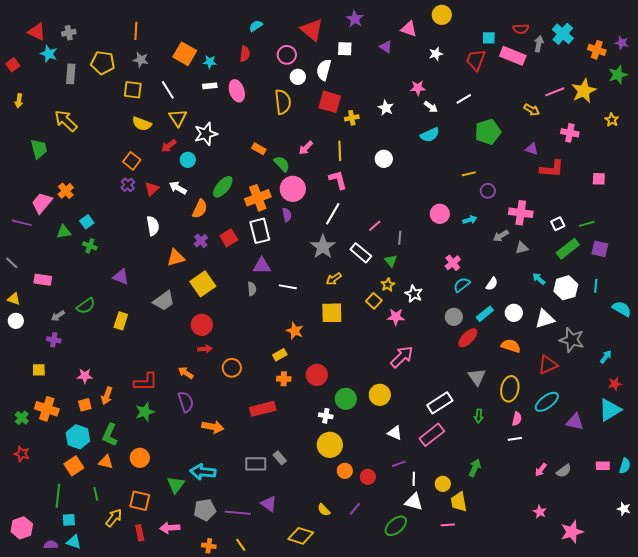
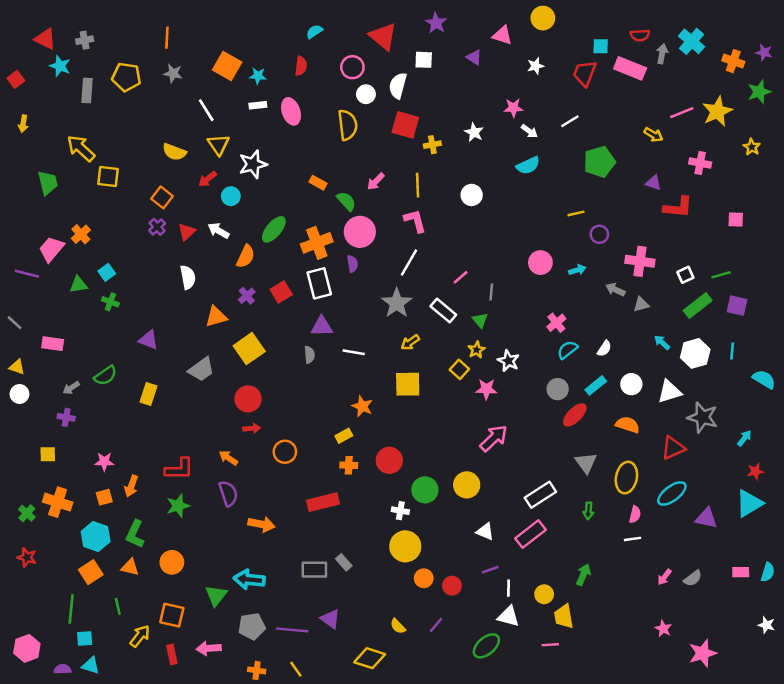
yellow square: (133, 90) -> (108, 177), moved
gray arrow: (501, 236) -> (615, 290), turned 56

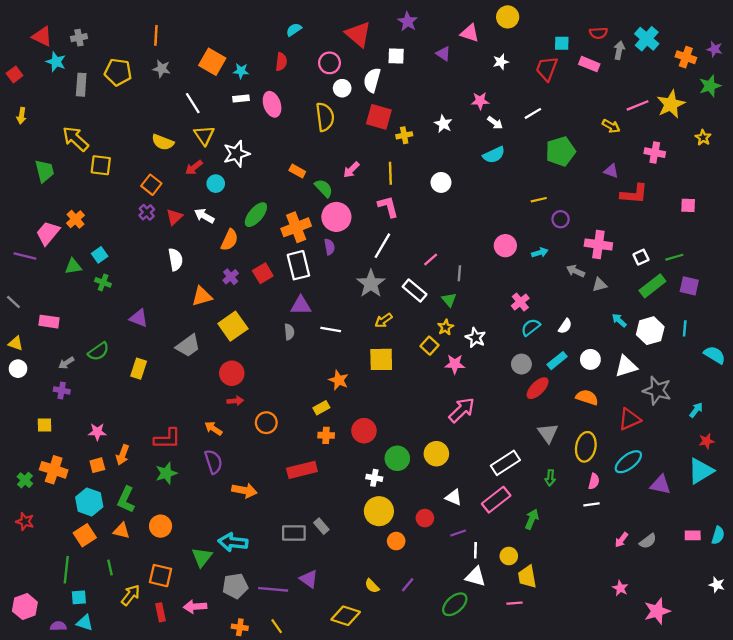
pink rectangle: (630, 68) -> (589, 64), size x0.7
green arrow: (583, 575) -> (532, 519), moved
red circle: (452, 586) -> (425, 518), moved

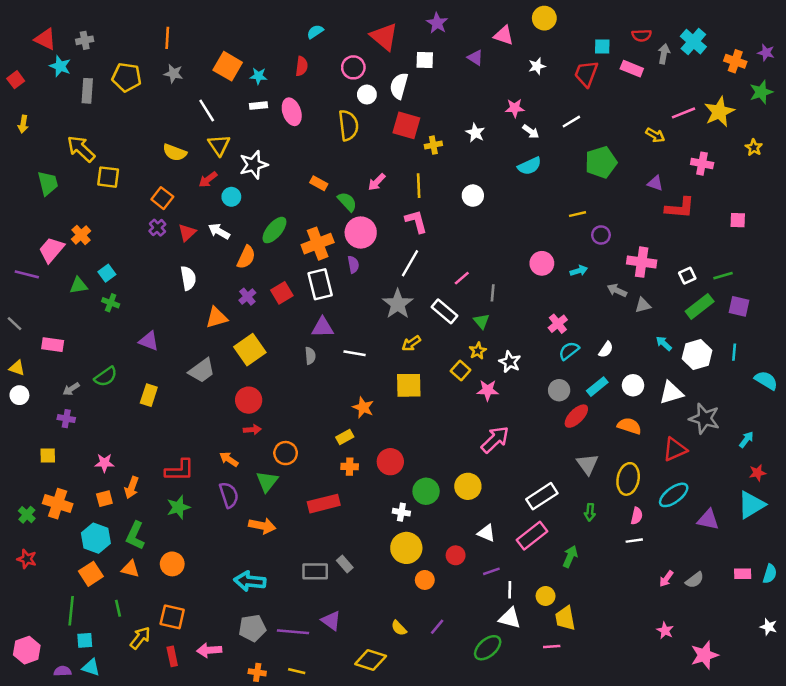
green triangle: (202, 557) -> (267, 481), moved
yellow line: (277, 626) -> (297, 671), turned -42

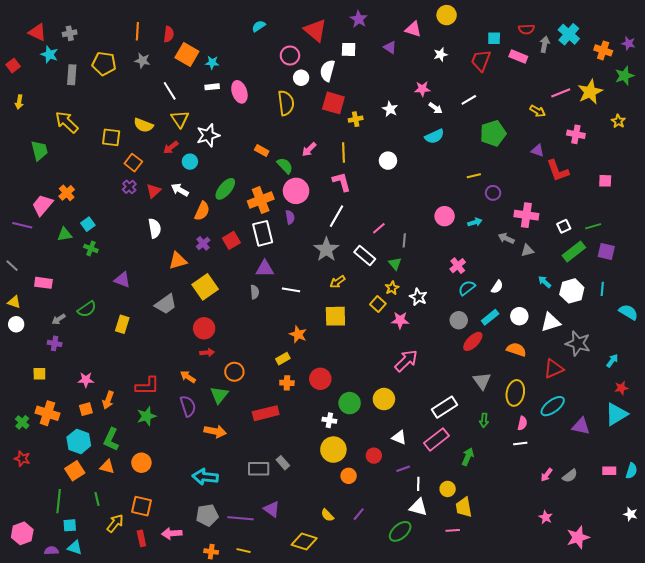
red semicircle: (302, 66) -> (169, 34), moved
yellow square: (108, 177) -> (111, 137), moved
red L-shape: (680, 208) -> (558, 171), turned 65

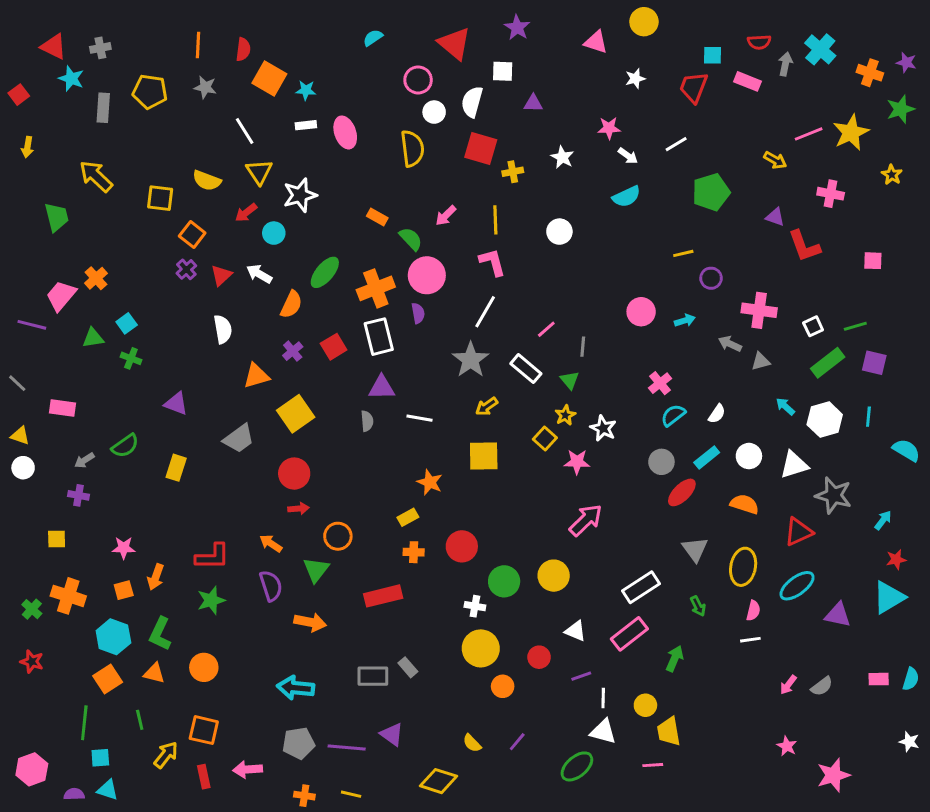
purple triangle: (390, 47) -> (533, 103), moved, turned -32
green arrow: (484, 420) -> (698, 606), turned -32

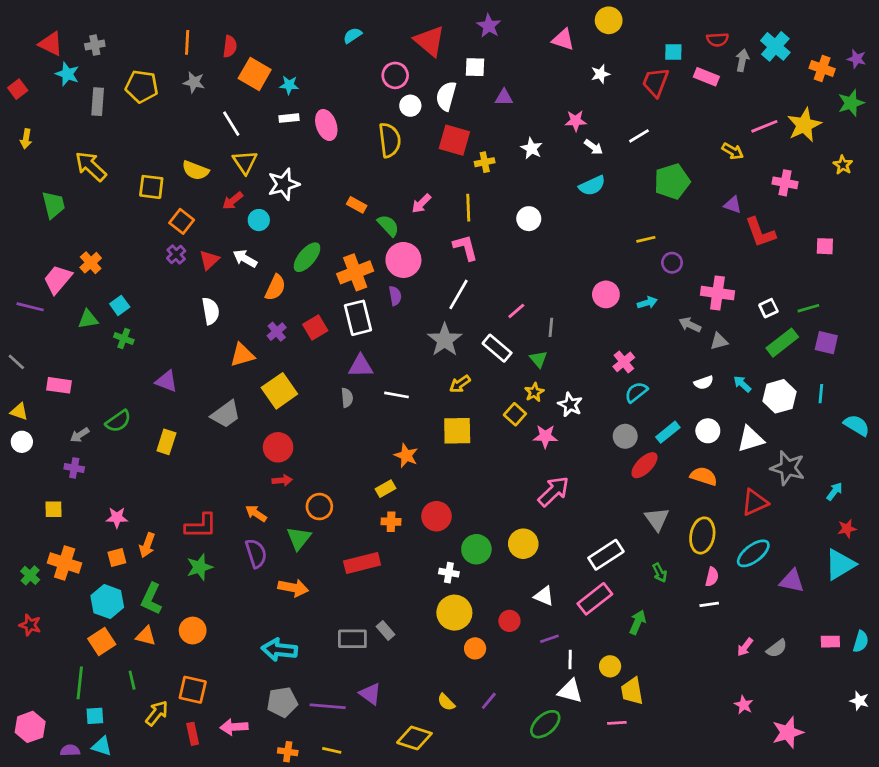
white semicircle: (717, 414) -> (704, 383), moved, turned 36

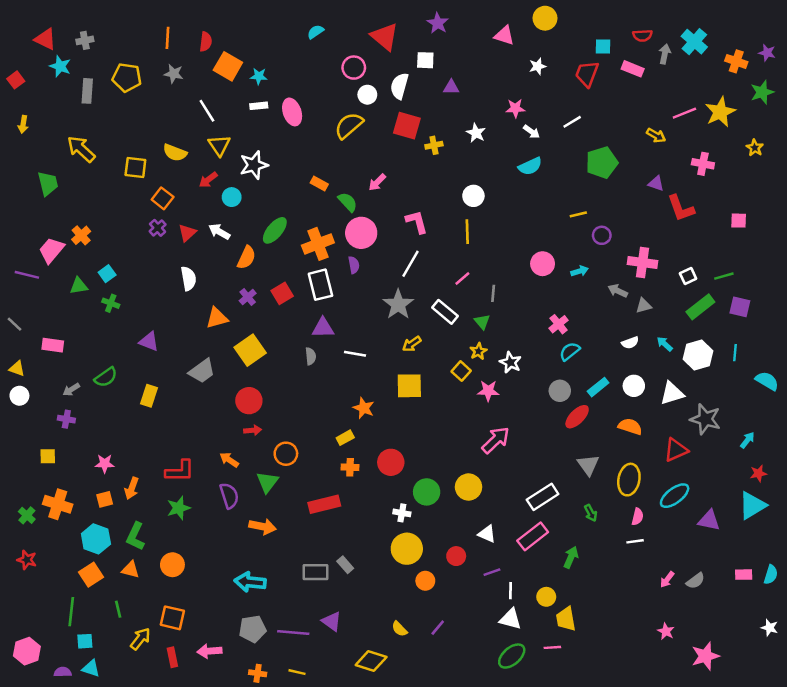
yellow semicircle: (390, 140) -> (349, 126), turned -124
yellow line: (468, 208) -> (467, 232), moved
green ellipse: (545, 724) -> (512, 656), moved

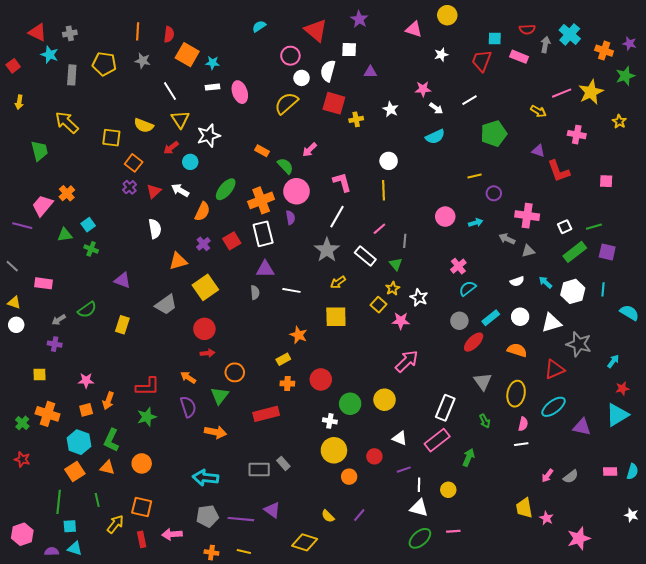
white rectangle: (543, 497) -> (445, 408), turned -35
yellow trapezoid: (566, 619) -> (524, 508), moved

